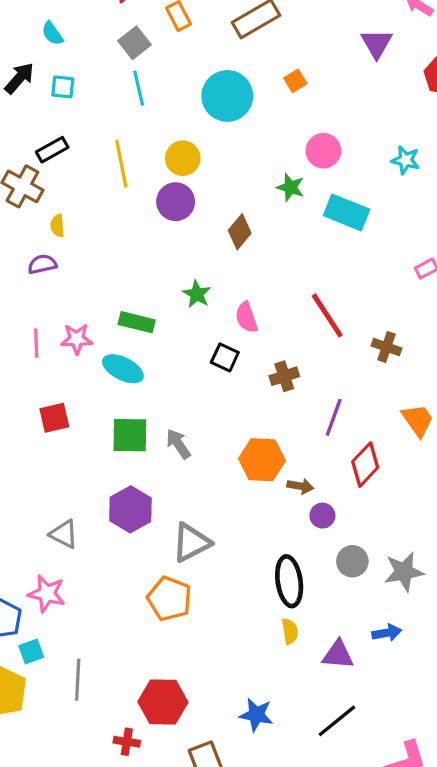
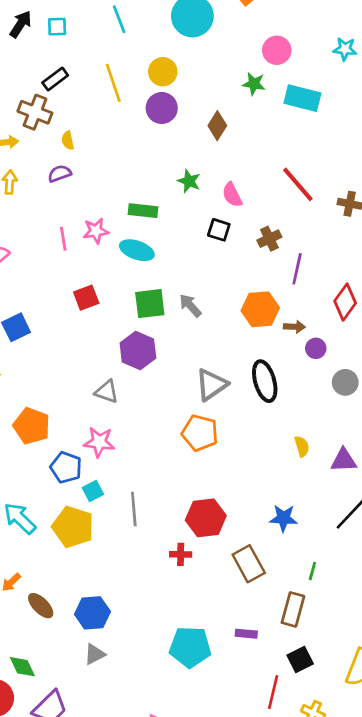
purple line: (334, 417) -> (297, 269), moved
purple hexagon: (130, 509) -> (138, 350), moved
black ellipse: (289, 581) -> (265, 381), moved

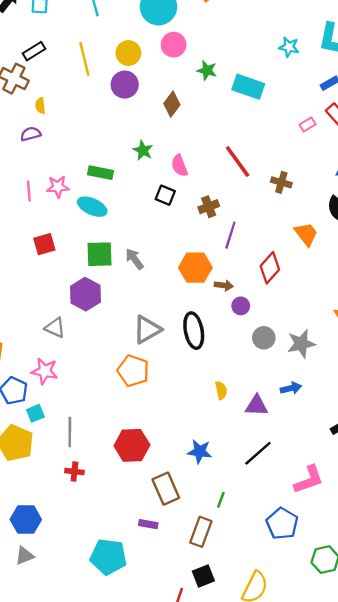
pink circle: (277, 50) -> (174, 45), moved
red cross: (181, 554) -> (74, 472), moved
purple rectangle: (246, 634) -> (148, 524), moved

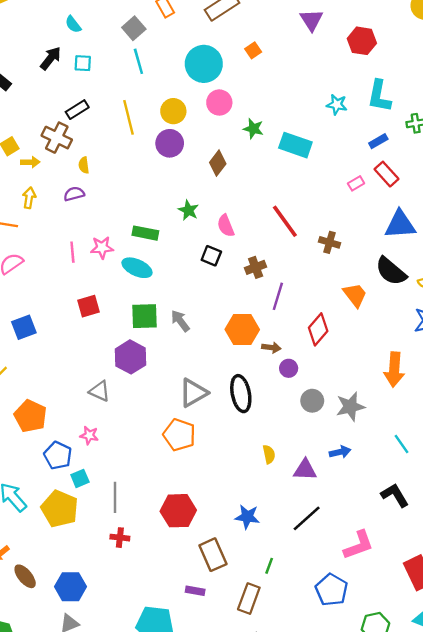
pink star: (45, 371) -> (89, 435), size x0.7

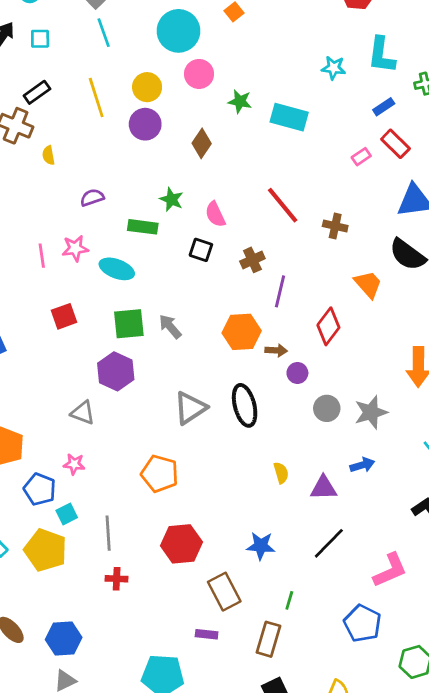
purple semicircle: (74, 194) -> (92, 198), moved
green rectangle: (145, 233) -> (143, 227), moved
orange pentagon: (179, 435) -> (160, 474), moved

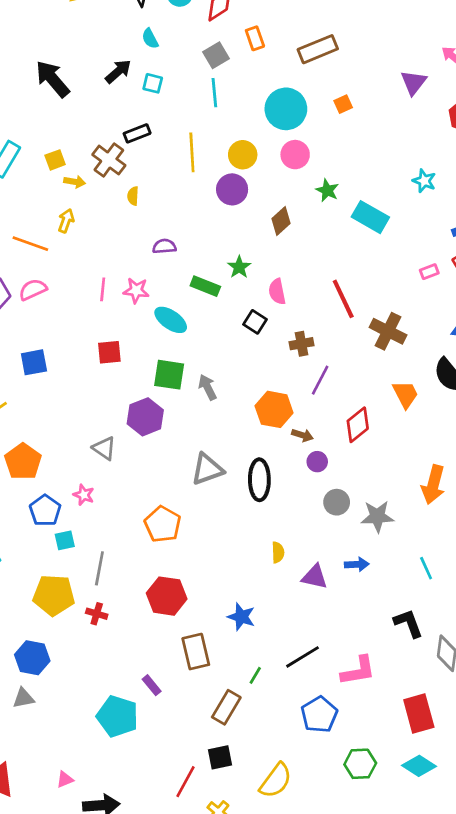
brown cross: (335, 226) -> (388, 331), size x1.5
black line: (329, 543) -> (302, 657), moved
yellow pentagon: (46, 550) -> (54, 595), moved, turned -30
purple rectangle: (207, 634) -> (152, 685), moved, turned 30

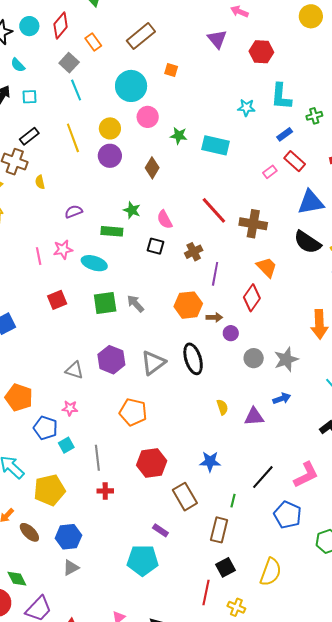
orange square: (343, 104) -> (171, 70), turned -32
orange trapezoid: (405, 394) -> (267, 267), moved
purple hexagon: (145, 417) -> (111, 360), moved
yellow pentagon: (54, 595) -> (49, 490), moved

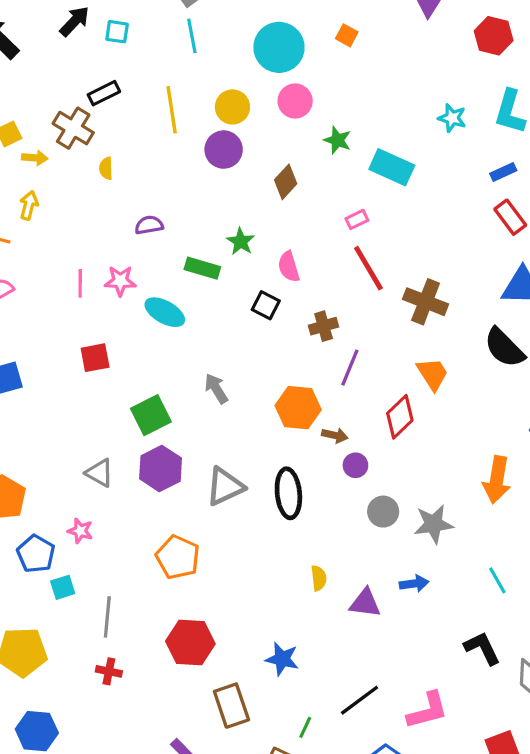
pink rectangle: (270, 172) -> (357, 219), moved
green square: (105, 303) -> (151, 415), moved, turned -30

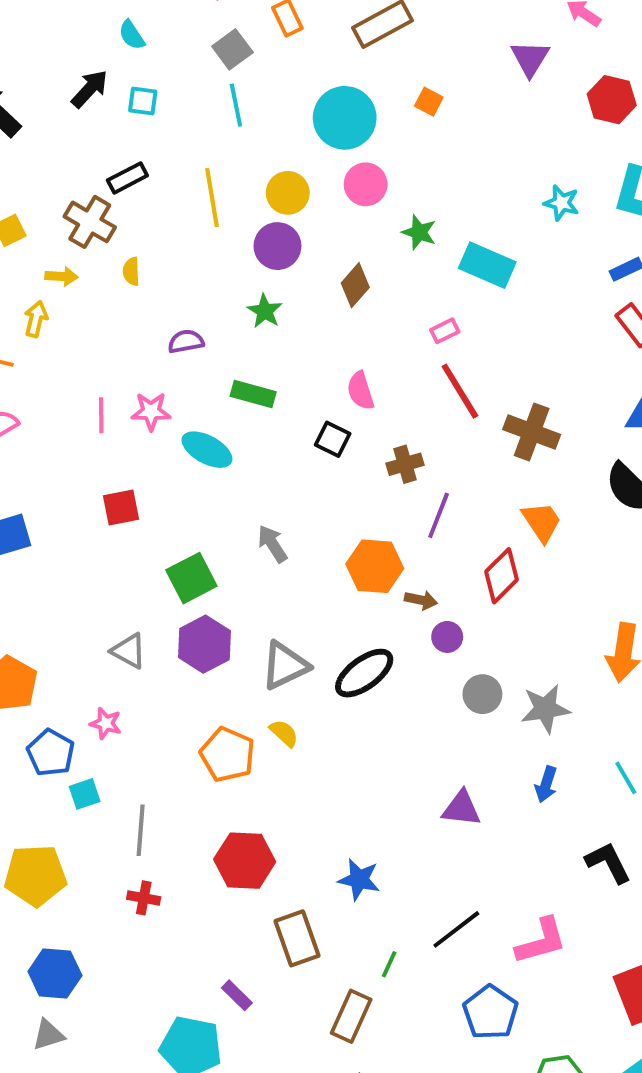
yellow arrow: (35, 158) -> (62, 276), moved
green star: (241, 242) -> (265, 311), moved
black ellipse: (288, 493) -> (364, 673), turned 60
yellow semicircle: (319, 578) -> (284, 733), moved, turned -40
blue arrow: (414, 584) -> (546, 784), moved, turned 116

